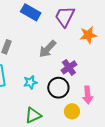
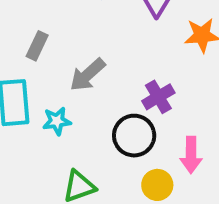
gray arrow: (48, 49) -> (88, 75), moved
cyan star: (30, 82) -> (57, 121), moved

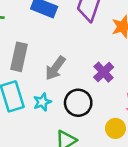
gray rectangle: (37, 46) -> (19, 57), size x1.5
black circle: (134, 136) -> (78, 103), moved

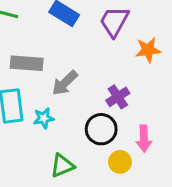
gray rectangle: (19, 57) -> (27, 63), turned 72
black circle: (78, 103) -> (101, 129), moved

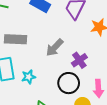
gray arrow: (65, 83) -> (55, 48), moved

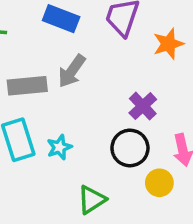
gray arrow: (55, 48) -> (72, 71), moved

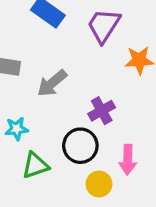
gray arrow: (72, 71) -> (52, 83), moved
green triangle: (92, 200) -> (35, 165), moved

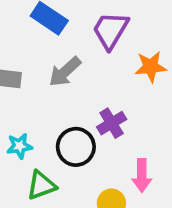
gray arrow: (52, 83) -> (65, 72), moved
black circle: (80, 146) -> (76, 147), moved

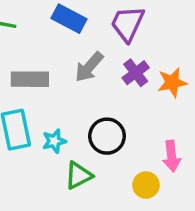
orange star: (151, 67) -> (172, 82), moved
purple cross: (112, 123) -> (136, 73), moved

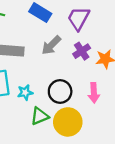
pink arrow: (172, 156) -> (94, 93), moved
yellow circle: (146, 185) -> (68, 122), moved, size x1.6

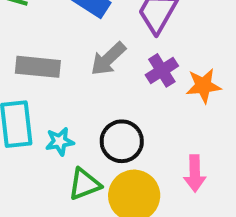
pink arrow: (94, 93) -> (195, 173), moved

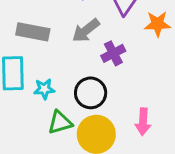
purple cross: (162, 70) -> (113, 53), moved
orange star: (203, 86) -> (158, 24), moved

